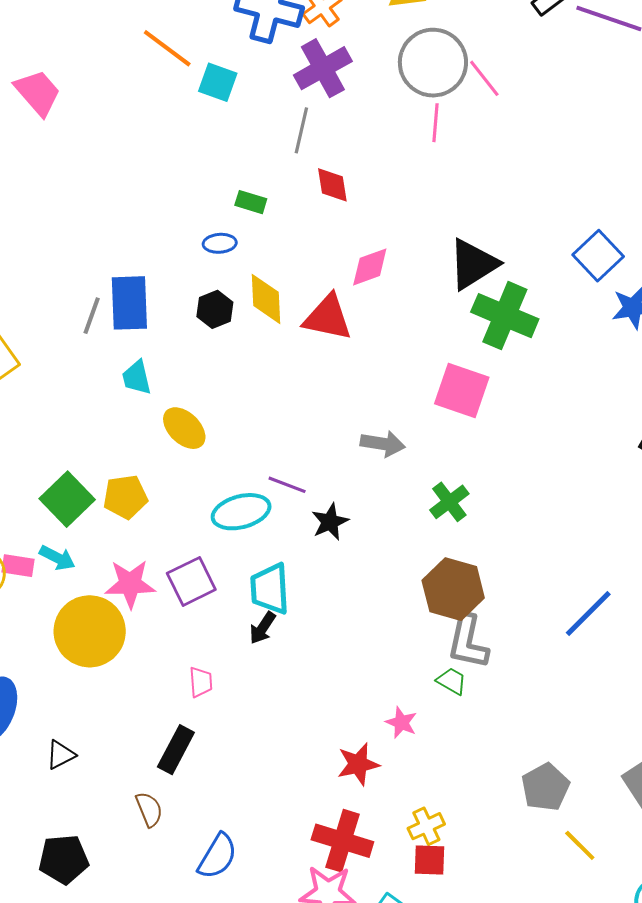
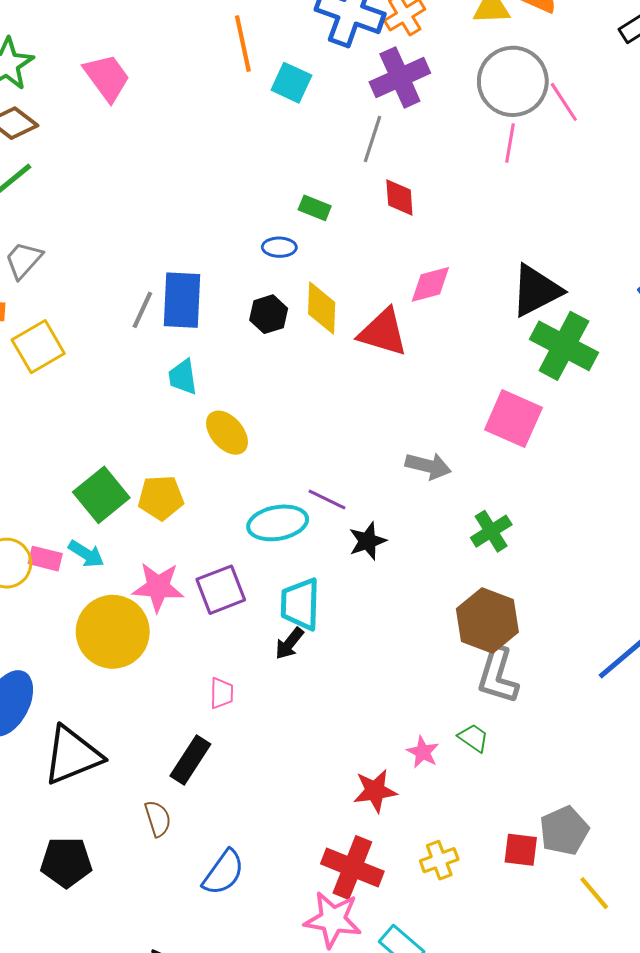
orange line: (167, 48) -> (243, 44), turned 36
green trapezoid: (452, 681) -> (473, 738), moved
black triangle: (61, 755) -> (72, 755), size x2.0
red square: (430, 860) -> (521, 850), moved

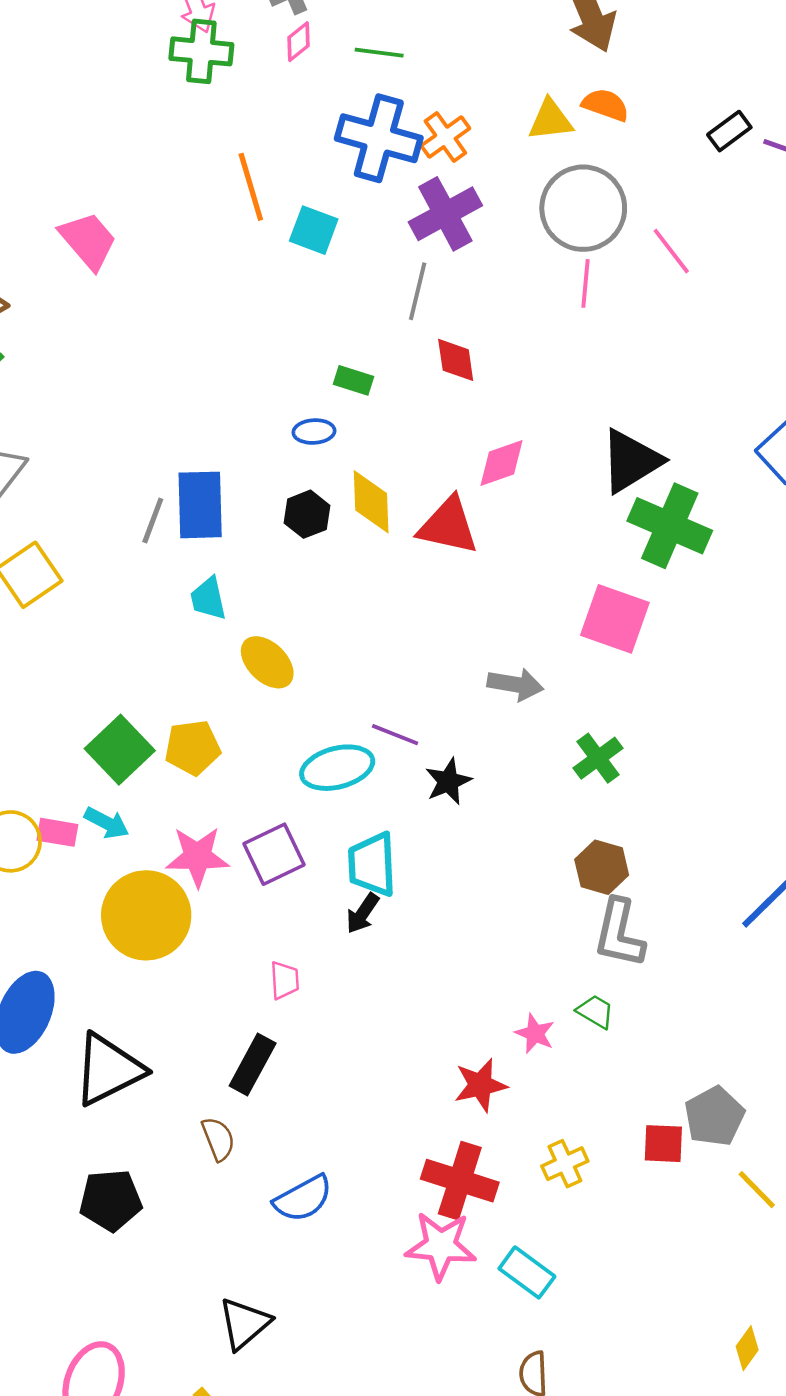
pink line: (564, 102) -> (671, 251), moved
brown hexagon: (487, 620) -> (602, 867), size x0.7
blue semicircle: (223, 872) -> (303, 1198), turned 30

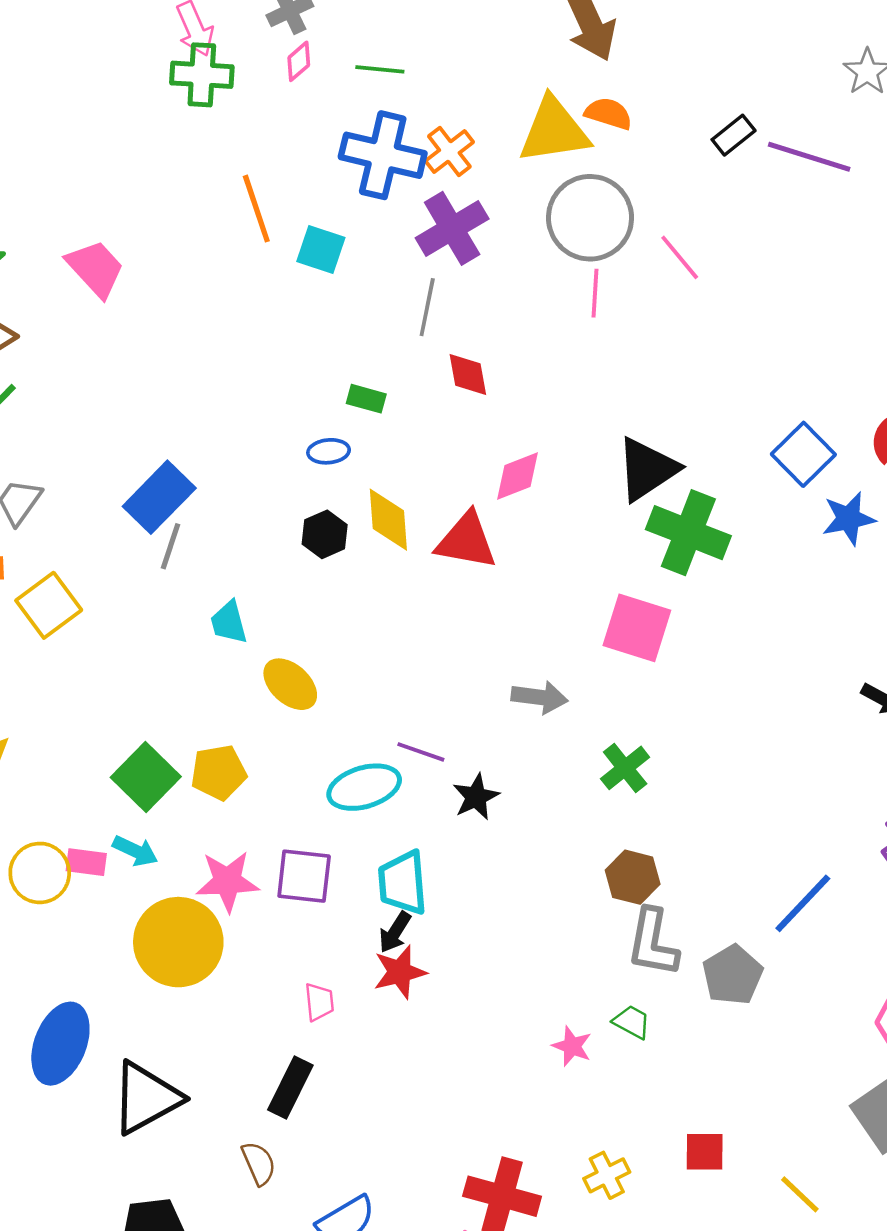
yellow triangle: (550, 120) -> (554, 131), size x1.6
blue rectangle: (200, 505) -> (159, 497), moved, turned 48
purple square: (274, 854) -> (304, 876), turned 34
red star: (480, 1085) -> (400, 972), moved
gray pentagon: (714, 1116) -> (732, 975), moved

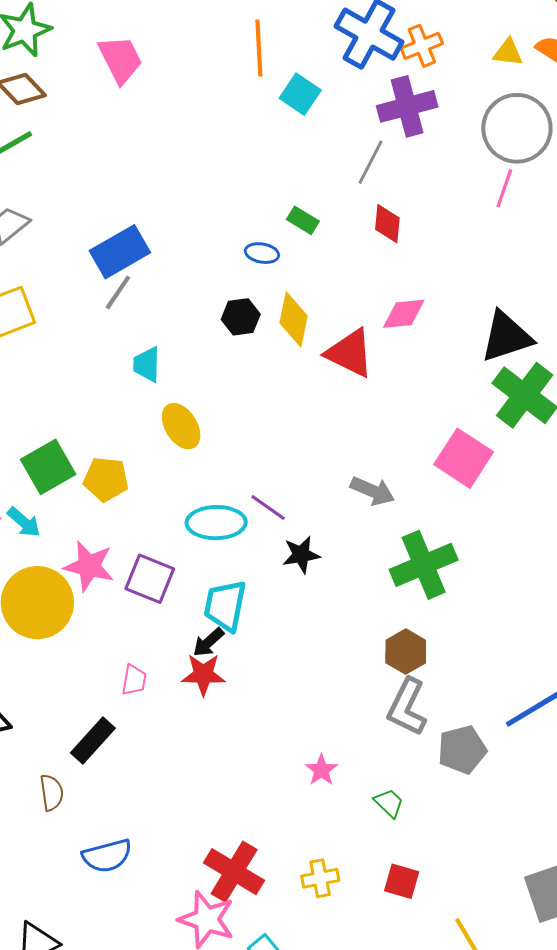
yellow triangle: (554, 131) -> (508, 52), size x0.5
green cross: (625, 768) -> (424, 565), size x1.6
green trapezoid: (632, 1022) -> (389, 803), moved

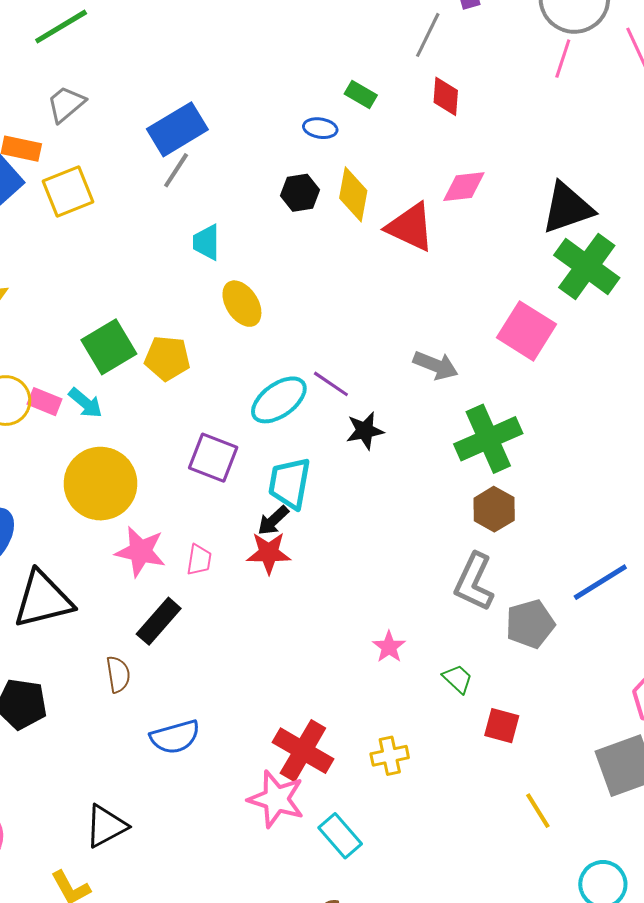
cyan ellipse: (216, 523) -> (279, 400), turned -34
pink star: (89, 566) -> (140, 551), moved
brown hexagon: (406, 652) -> (494, 509), moved
red square: (402, 881) -> (502, 726), moved

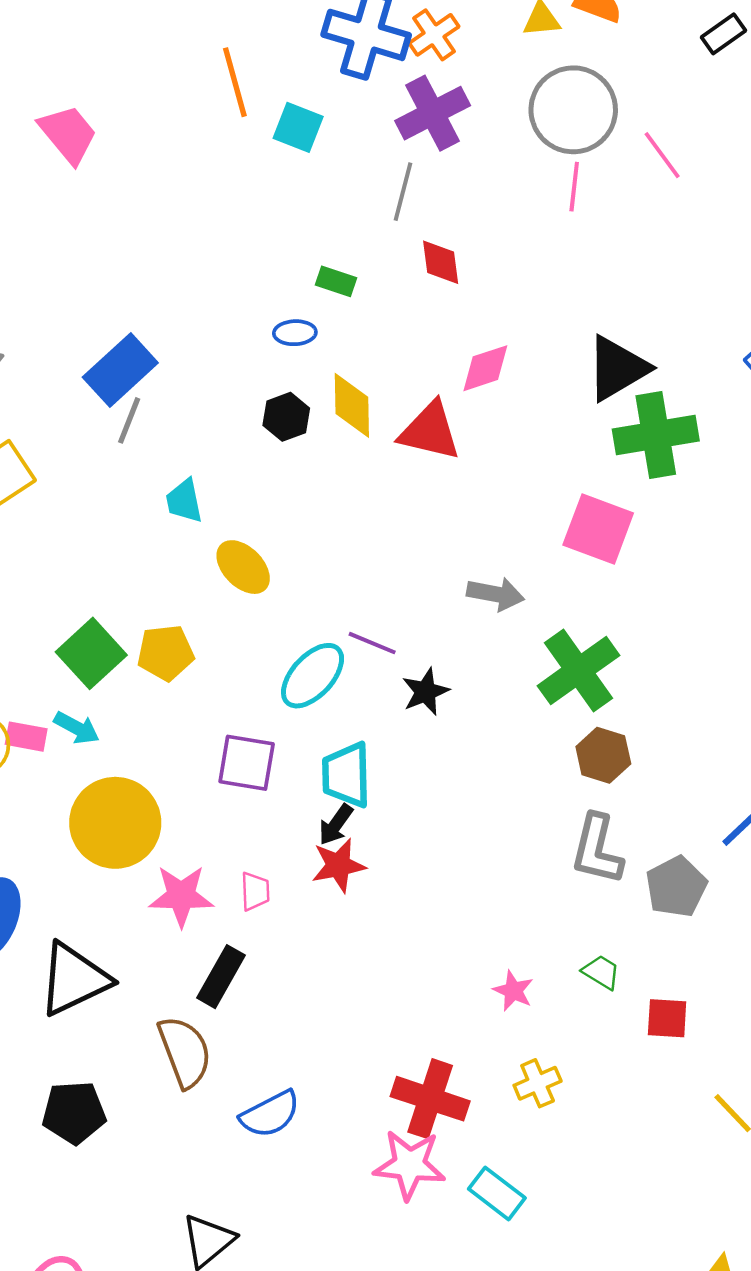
green cross: (587, 266) -> (656, 435), turned -34
pink star: (389, 647) -> (513, 991), moved
brown semicircle: (118, 674) -> (185, 1052), size x1.6

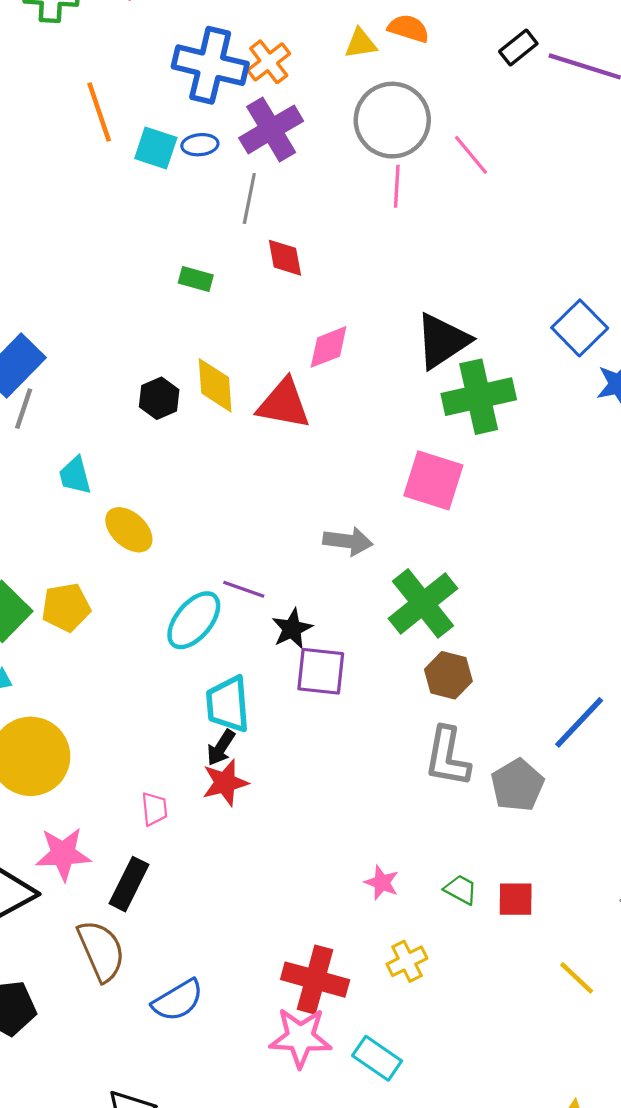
blue ellipse: (295, 333) -> (200, 145), moved
purple square: (247, 763) -> (321, 671), moved
pink star: (181, 896) -> (63, 854), moved
green trapezoid: (601, 972) -> (461, 890), moved

